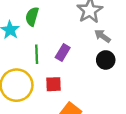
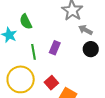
green semicircle: (32, 17) -> (26, 22), turned -35
red square: (54, 84) -> (51, 83), moved, turned -32

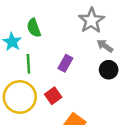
green line: (34, 52) -> (28, 64), moved
red square: (51, 83) -> (53, 96), moved

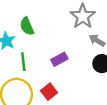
purple rectangle: (65, 63) -> (59, 59), turned 35

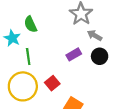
purple rectangle: (59, 59) -> (74, 54), moved

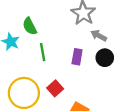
purple rectangle: (74, 54) -> (77, 57), turned -48
green line: (28, 57) -> (43, 52), moved

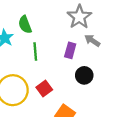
purple rectangle: (77, 57) -> (70, 50), moved
black circle: (105, 58) -> (84, 75), moved

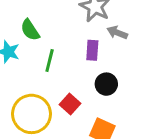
green line: (35, 51) -> (50, 60), turned 30
black circle: (84, 75) -> (106, 84), moved

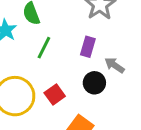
gray arrow: (117, 33) -> (115, 65), moved

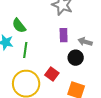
green line: (44, 48) -> (25, 50), moved

